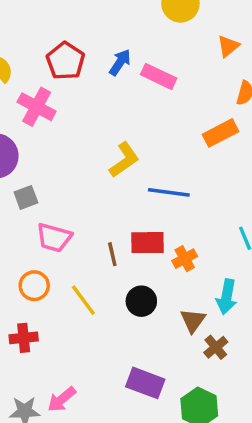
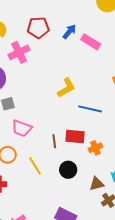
red pentagon: (65, 61) -> (38, 28), turned 30
pink cross: (37, 107) -> (19, 52), turned 30
brown triangle: (193, 321) -> (97, 184), turned 35

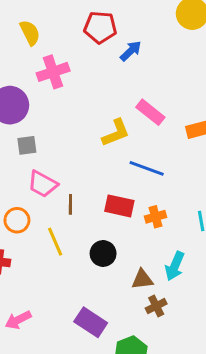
red pentagon: (38, 28) -> (100, 27), moved
pink rectangle: (91, 42) -> (150, 112), moved
brown line: (54, 141) -> (70, 204), moved
orange cross: (95, 148) -> (156, 217), moved

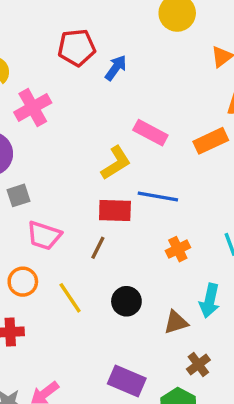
brown line: (70, 204) -> (98, 248), moved, turned 36
red rectangle: (119, 206) -> (115, 211), moved
brown cross: (156, 306) -> (198, 364), moved

